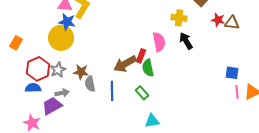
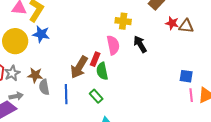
yellow cross: (179, 18) -> (123, 21), moved
blue star: (67, 22) -> (41, 34), moved
brown arrow: (125, 64) -> (79, 67), turned -30

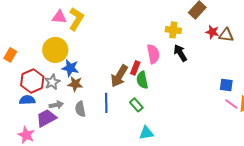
yellow cross: (123, 21) -> (173, 30), moved
blue star: (41, 34) -> (70, 68), moved
gray semicircle: (44, 87) -> (80, 109), moved
pink line: (191, 95) -> (231, 104), turned -48

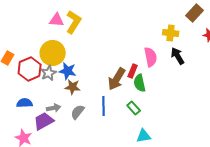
red hexagon: (32, 81) -> (30, 69), moved
gray star: (52, 82) -> (49, 73), moved
gray semicircle: (80, 109) -> (78, 112), turned 49

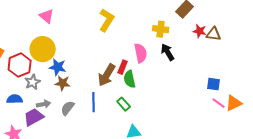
pink triangle: (57, 20) -> (47, 16), turned 35
yellow L-shape: (74, 22) -> (107, 20), moved
gray star: (49, 73) -> (33, 82), moved

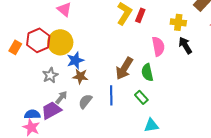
red hexagon: (20, 65) -> (38, 40), moved
blue star: (58, 67) -> (75, 60), turned -30
red rectangle: (123, 67) -> (140, 15), moved
blue semicircle: (15, 99) -> (32, 114), moved
gray arrow: (44, 104) -> (61, 97), turned -40

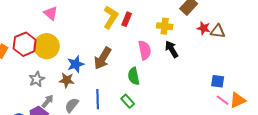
blue star: (75, 60) -> (76, 64), moved
brown arrow: (124, 68) -> (103, 58), moved

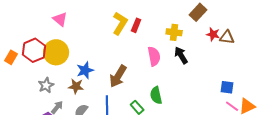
brown arrow: (103, 58) -> (118, 76), moved
green semicircle: (134, 76) -> (156, 95), moved

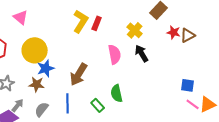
yellow cross: (174, 32) -> (135, 30), turned 35
brown triangle: (227, 37) -> (188, 35), turned -35
yellow circle: (56, 52) -> (35, 50), moved

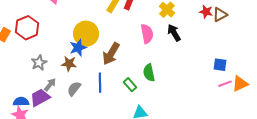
yellow circle: (35, 50) -> (86, 34), moved
pink line: (193, 104) -> (225, 84), turned -56

